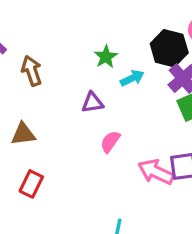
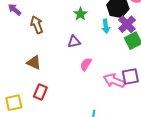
cyan arrow: (132, 78) -> (106, 26), moved, turned 112
brown triangle: (23, 134) -> (34, 63), turned 35

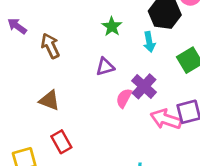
purple cross: (127, 24) -> (144, 86), moved
red rectangle: (40, 92) -> (61, 142), turned -49

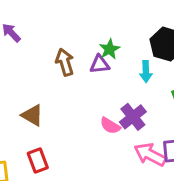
brown arrow: (50, 46) -> (65, 62), moved
purple triangle: (105, 67) -> (100, 64), moved
pink semicircle: (124, 98) -> (110, 126), turned -96

